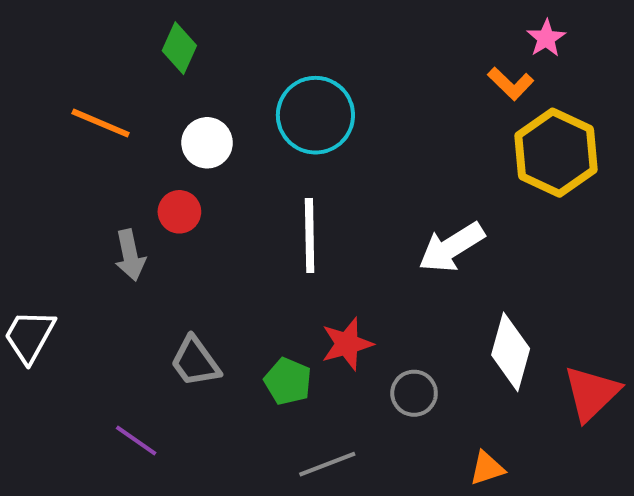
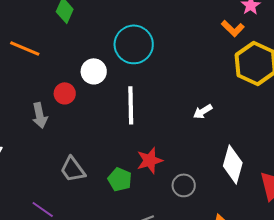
white circle: (207, 143) -> (94, 71), moved
white arrow: (452, 247) -> (203, 111), size x0.6

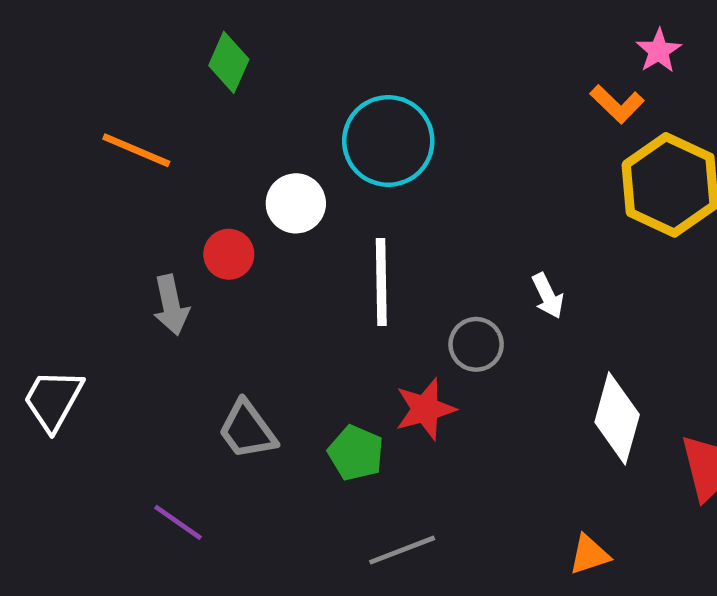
white arrow: (203, 111) -> (548, 296), turned -84
gray circle: (184, 185) -> (476, 344), moved

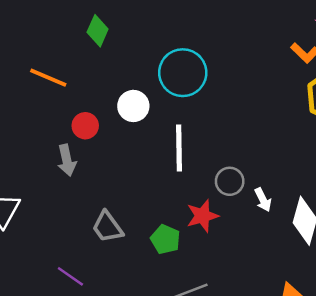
red circle: (229, 254) -> (85, 126), moved
white arrow: (548, 296) -> (263, 200), moved

